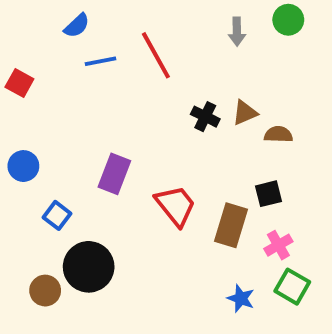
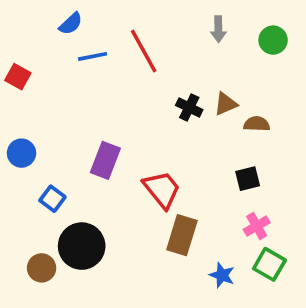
green circle: (288, 20) -> (273, 40), moved
brown rectangle: (231, 225) -> (182, 235), moved

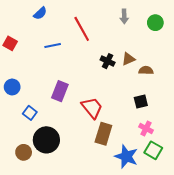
blue line: (93, 56) -> (53, 45), moved
pink cross: (257, 226) -> (146, 128), turned -32
blue star: (222, 275) -> (126, 157), size x1.6

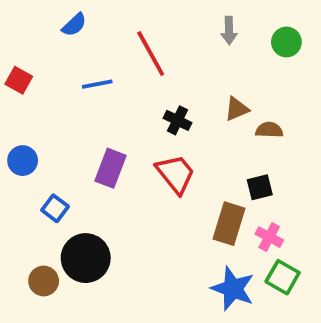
black cross: (108, 61) -> (177, 120), moved
red trapezoid: (92, 108) -> (176, 174), moved
brown rectangle: (103, 134) -> (229, 224), moved

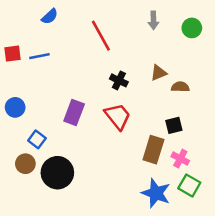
red square: (19, 80) -> (13, 54), turned -36
blue line: (97, 84) -> (39, 56), moved
brown circle: (44, 281) -> (25, 164), moved

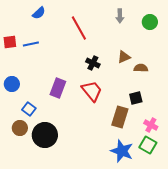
pink cross: (180, 159) -> (151, 125), moved

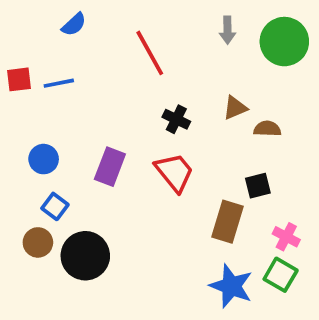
green circle: (150, 22) -> (284, 42), size x1.6
blue circle: (12, 84) -> (44, 159), moved

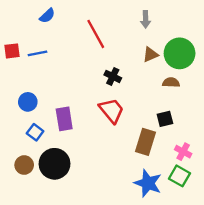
green circle: (284, 42) -> (180, 53), moved
brown triangle: (235, 108) -> (150, 55), moved
purple rectangle: (110, 167) -> (64, 119), moved, turned -30
brown circle: (38, 242) -> (24, 165), moved

